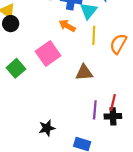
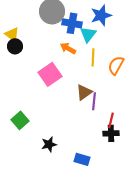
green square: (16, 68) -> (20, 120), moved
brown triangle: (84, 73) -> (84, 92), turned -30
purple line: (95, 110) -> (94, 101), moved

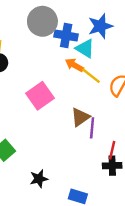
cyan triangle: (88, 34) -> (85, 48), turned -36
orange arrow: (68, 48) -> (74, 65), moved
yellow line: (93, 57) -> (91, 76), turned -54

